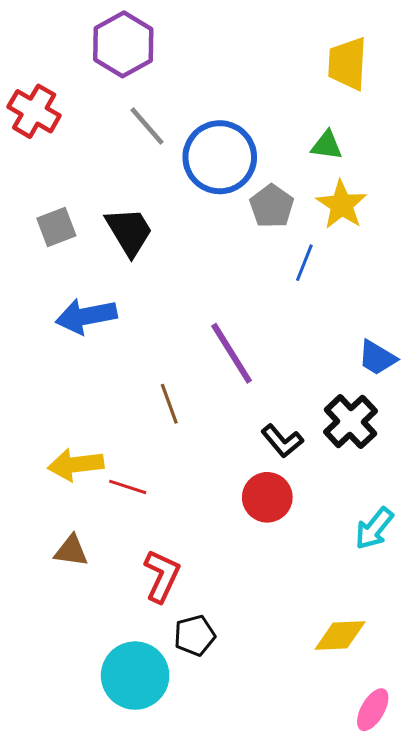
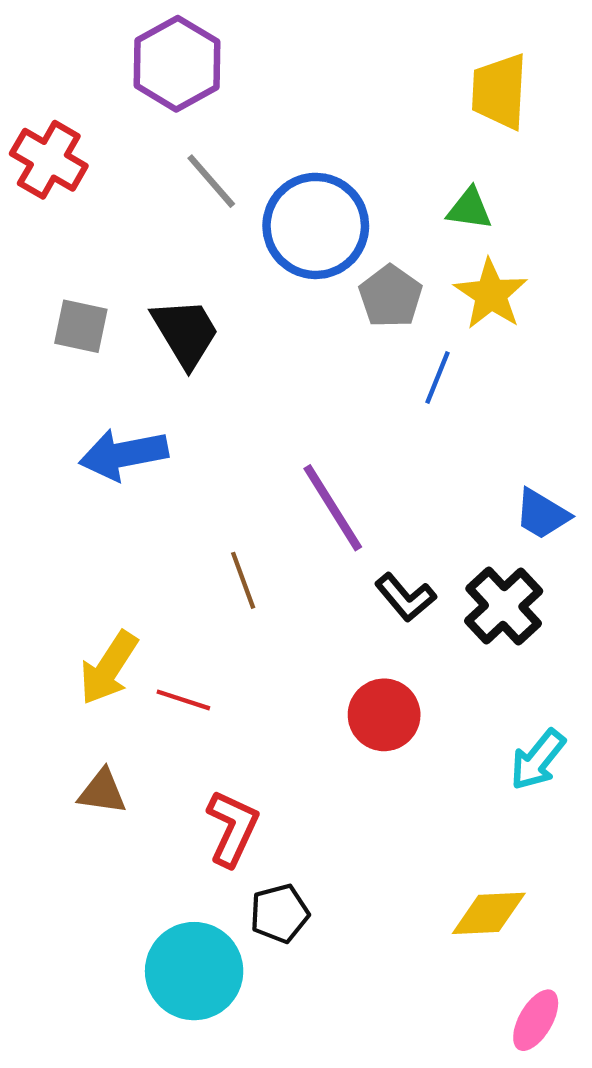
gray square: (56, 227) -> (81, 326), turned 33
black L-shape: (282, 441) -> (405, 597), moved
yellow arrow: (76, 465) -> (109, 668), turned -50

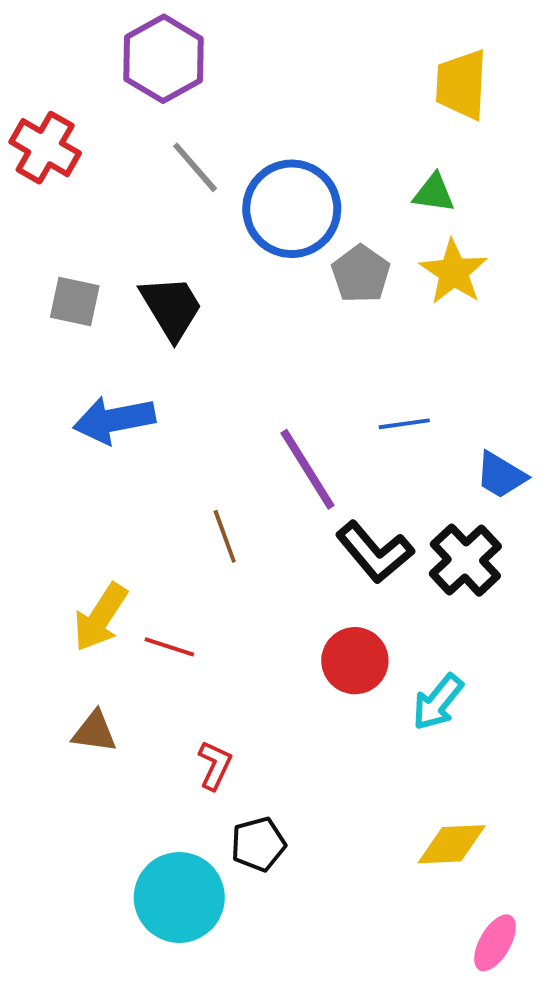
blue line: (437, 378) -> (404, 424), moved, turned 60
black L-shape: (405, 597) -> (375, 552), size x1.4
cyan arrow: (538, 760) -> (438, 702), moved
red L-shape: (232, 828) -> (215, 765), size x0.7

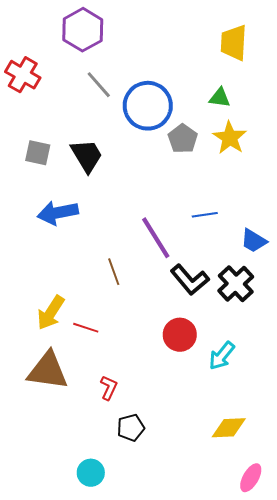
brown triangle: (94, 732) -> (48, 371), size x1.8
cyan circle: (179, 897) -> (91, 473), moved, size x0.6

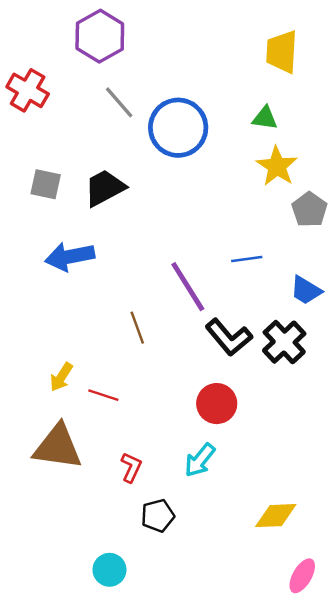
gray pentagon: (183, 139) -> (309, 210), moved
black trapezoid: (87, 156) -> (105, 188), turned -87
yellow arrow: (51, 313) -> (61, 377), size x0.7
cyan arrow: (222, 356) -> (200, 460), moved

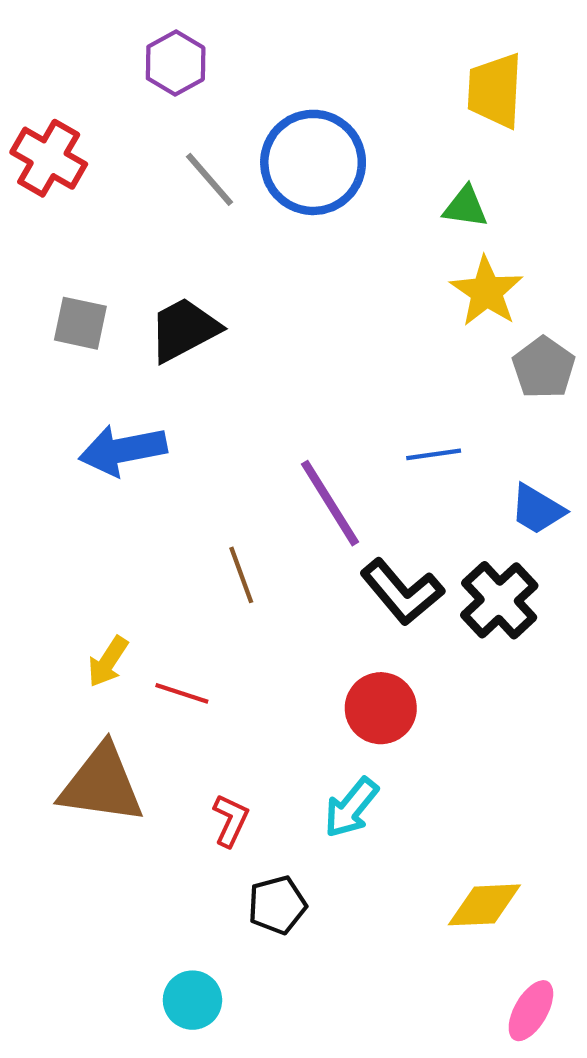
purple hexagon: (100, 36) -> (176, 63), size x0.7
blue circle: (178, 128) -> (313, 162), moved

